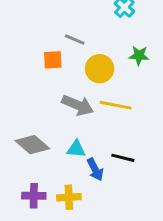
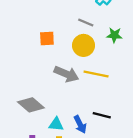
gray line: (75, 39) -> (86, 23), moved
cyan triangle: (76, 149) -> (56, 124), moved

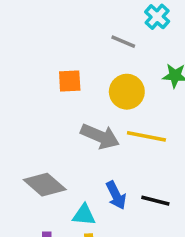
gray line: (86, 23) -> (123, 42), moved
blue arrow: (80, 124) -> (116, 195), moved

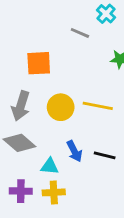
orange square: (70, 81) -> (39, 63), size x1.4
yellow circle: (127, 92) -> (61, 107), moved
gray arrow: (100, 136) -> (21, 106), moved, turned 84

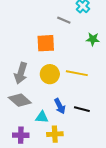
orange square: (39, 63) -> (46, 43), moved
yellow cross: (54, 192) -> (55, 134), moved

